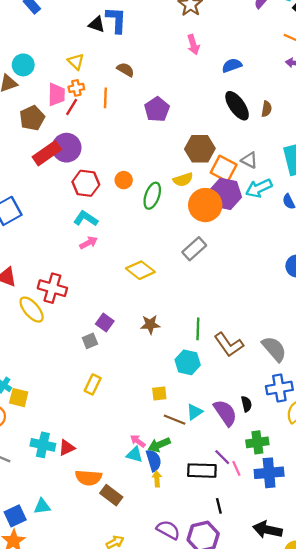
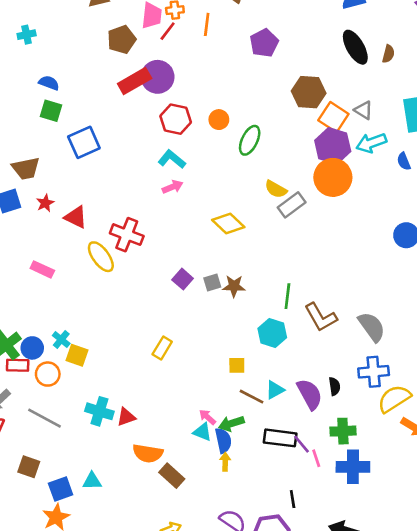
yellow semicircle: (183, 180) -> (276, 189), moved, turned 42
orange circle: (205, 205) -> (333, 177), moved
gray square: (90, 341) -> (212, 283), moved
black rectangle: (202, 471) -> (280, 438), moved

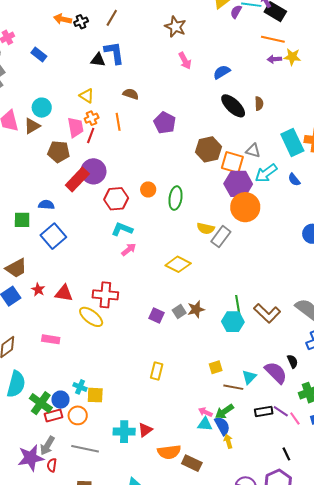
brown pentagon: (122, 40) -> (59, 152), turned -30
blue semicircle: (49, 83) -> (46, 205), moved
cyan hexagon: (272, 333) -> (233, 322), moved
black rectangle: (280, 438) -> (264, 411), size x0.7

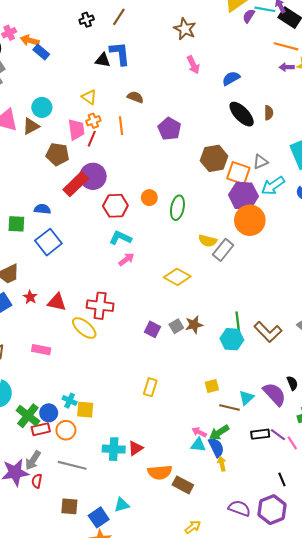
orange arrow: (63, 19) -> (30, 40), moved
gray triangle: (253, 151) -> (260, 162), turned -42

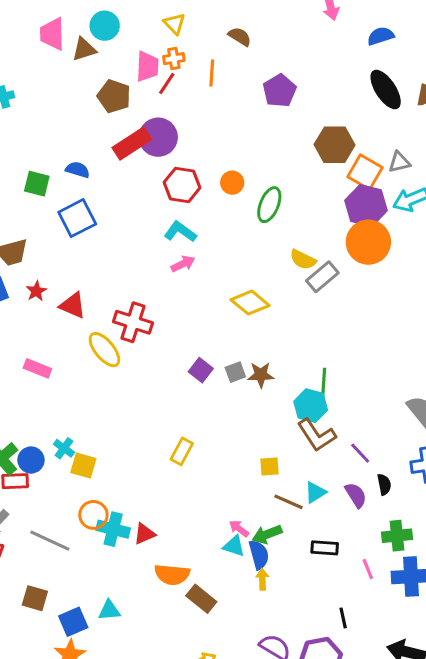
brown L-shape: (268, 332) -> (317, 435), moved
purple semicircle: (274, 394) -> (356, 495), size x0.7
orange circle: (66, 430) -> (93, 515), moved
purple line: (278, 435) -> (360, 453), moved

